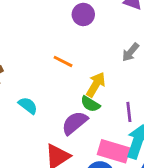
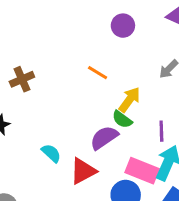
cyan semicircle: (28, 105) -> (51, 153), moved

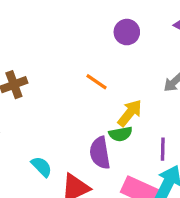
green semicircle: (122, 119) -> (121, 134), turned -50
purple semicircle: (104, 138) -> (100, 153), turned -68

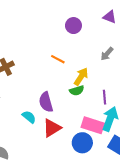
purple semicircle: (100, 153) -> (46, 102), moved

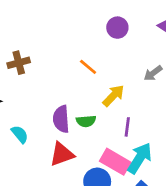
green semicircle: (77, 91) -> (86, 121), moved
purple line: (105, 97) -> (127, 127), moved
cyan semicircle: (29, 117) -> (20, 134), moved

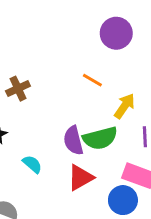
purple circle: (117, 28) -> (116, 33), size x1.4
green semicircle: (86, 121) -> (100, 138), size x1.6

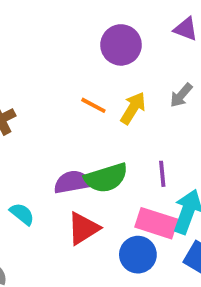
yellow arrow: (124, 106) -> (133, 108), moved
purple semicircle: (73, 140) -> (72, 182), turned 96

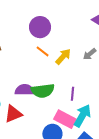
purple circle: (121, 45) -> (40, 27), moved
red triangle: (83, 228) -> (13, 114), moved

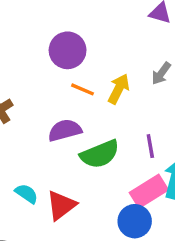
purple semicircle: (25, 90) -> (65, 130), moved
pink rectangle: (65, 119) -> (149, 191), turned -45

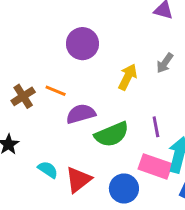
orange line: (82, 89) -> (56, 91), moved
pink rectangle: (149, 191) -> (155, 166), turned 52
blue circle: (135, 221) -> (124, 188), moved

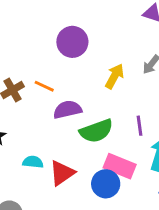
pink rectangle: (155, 166) -> (120, 166), moved
cyan semicircle: (48, 170) -> (33, 162), turned -30

